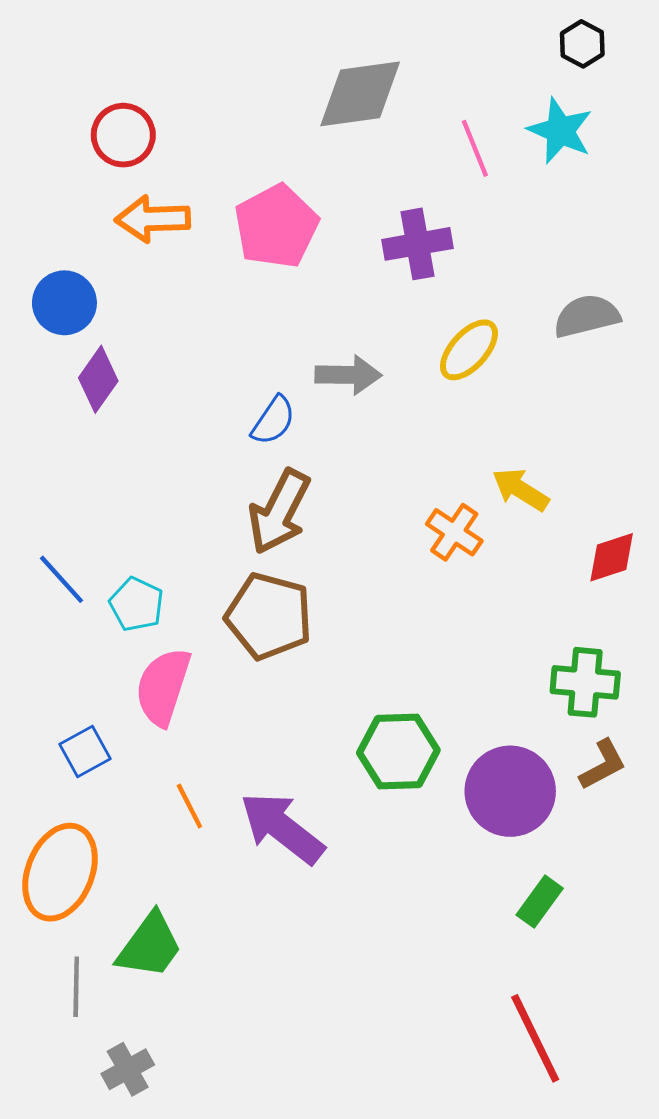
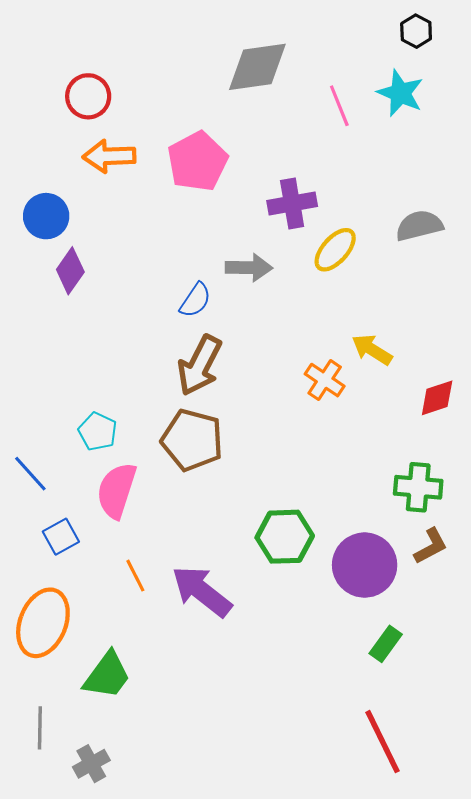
purple cross: (417, 244) -> (292, 203), moved
blue line: (61, 579) -> (30, 474), moved
gray line: (76, 987) -> (40, 728), moved

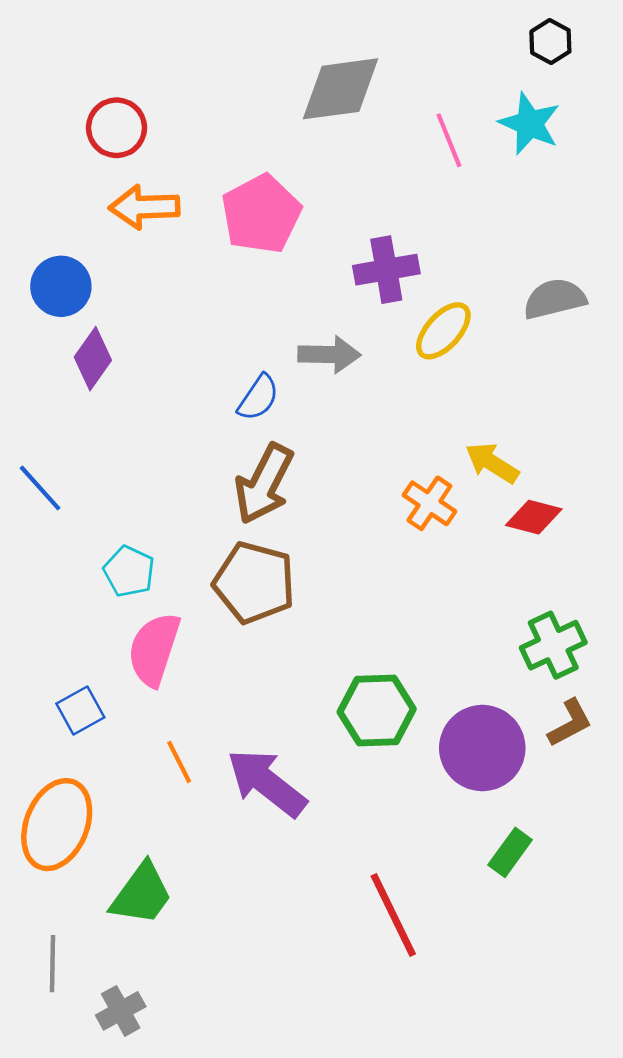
red diamond: (437, 398) -> (534, 517), moved, turned 33
blue line: (30, 474) -> (40, 488), moved
green cross: (418, 487) -> (553, 645), turned -30
red line: (382, 742) -> (393, 915), moved

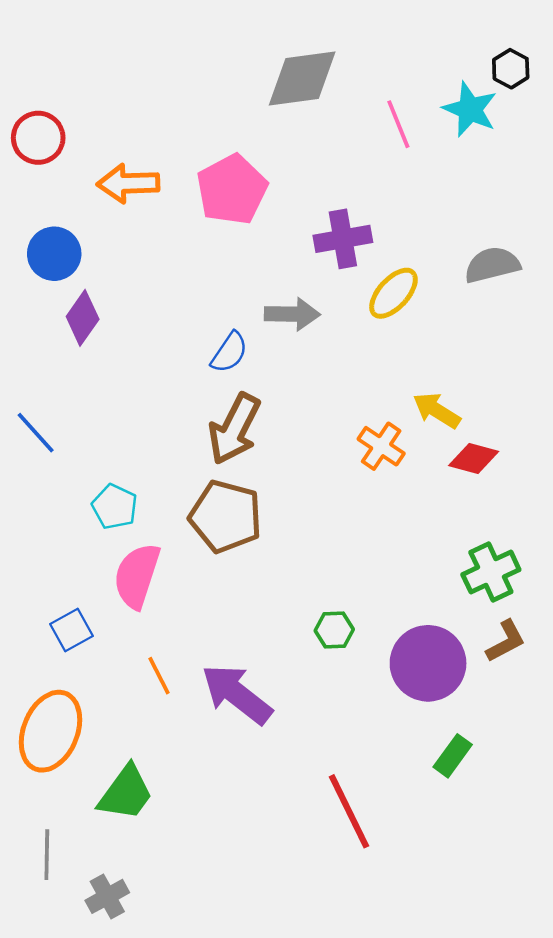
black hexagon: (550, 42) -> (511, 69), moved
red circle: (117, 128) -> (38, 138), moved
green hexagon: (377, 710) -> (334, 630), size x0.6

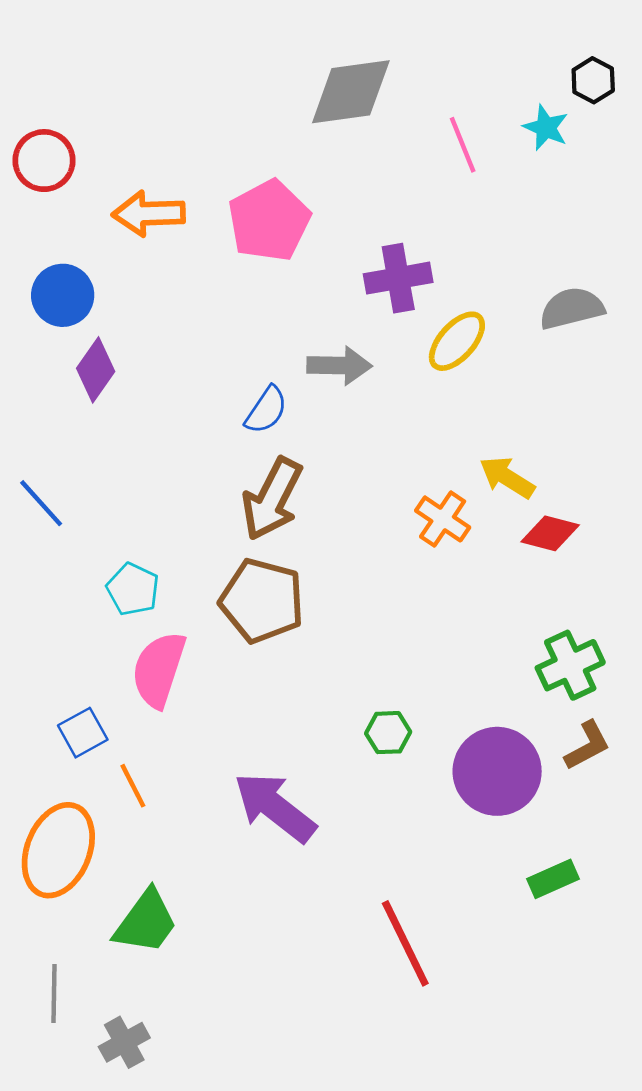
cyan star: (470, 109) -> (546, 128), size x0.7
orange line: (159, 676) -> (133, 786), moved
green rectangle: (453, 756) -> (553, 879), moved, turned 30

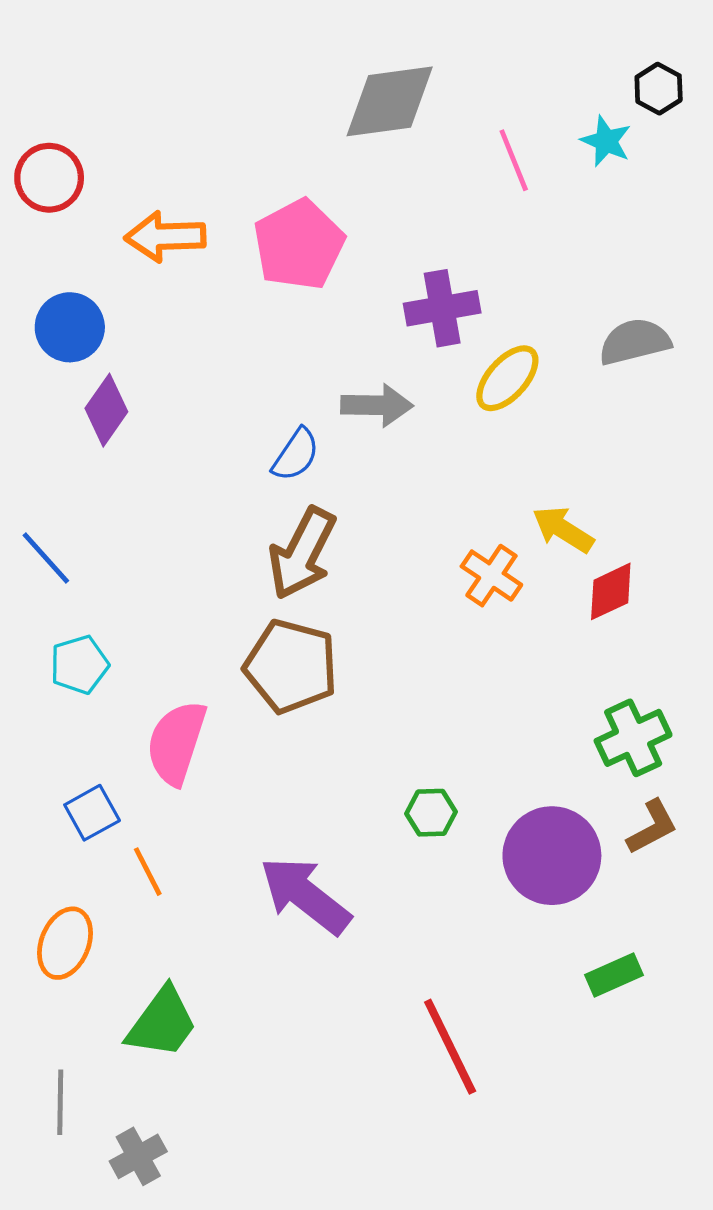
red diamond: (550, 533) -> (611, 591), turned -40
cyan pentagon: (133, 589) -> (79, 665), moved, turned 30
orange ellipse: (58, 850) -> (65, 943), size x0.7

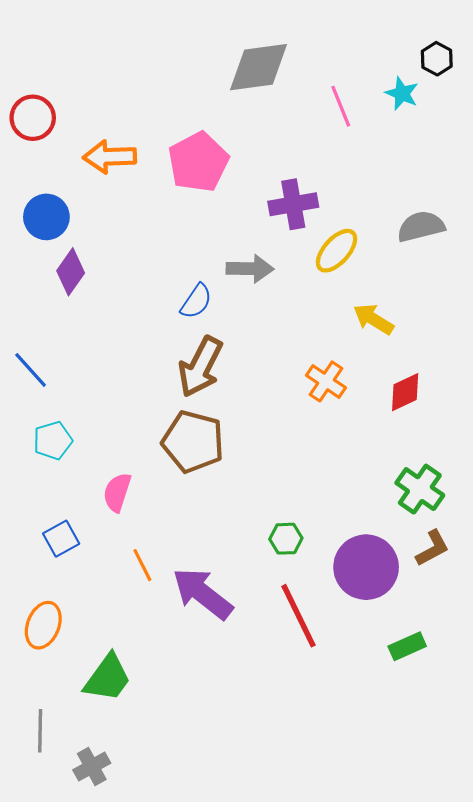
yellow arrow: (563, 529) -> (373, 319), moved
green cross: (633, 738) -> (420, 489), turned -30
pink semicircle: (176, 743) -> (117, 492), size x0.7
orange line: (148, 872) -> (142, 565), moved
red line: (450, 1047) -> (299, 616), moved

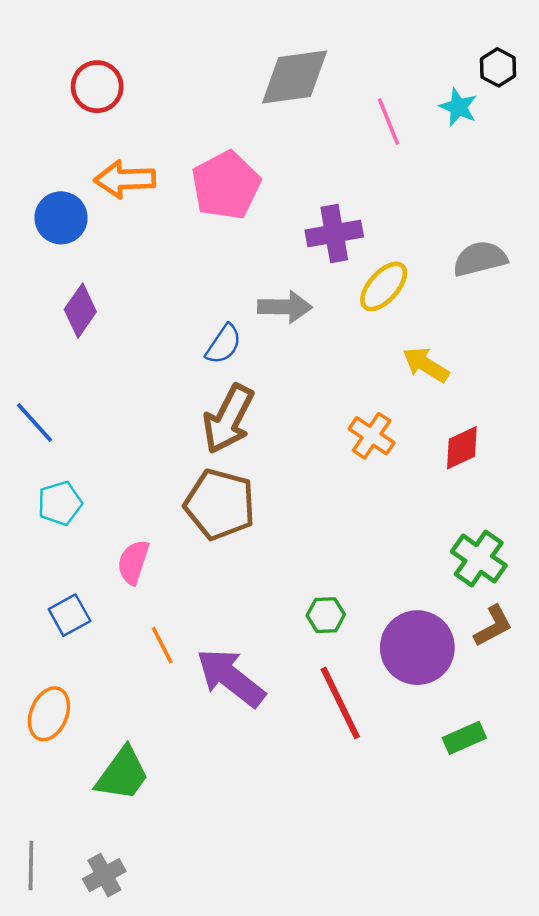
red circle: (33, 118) -> (97, 87), moved
blue circle: (46, 217) -> (61, 218), moved
gray line: (40, 731) -> (31, 865), moved

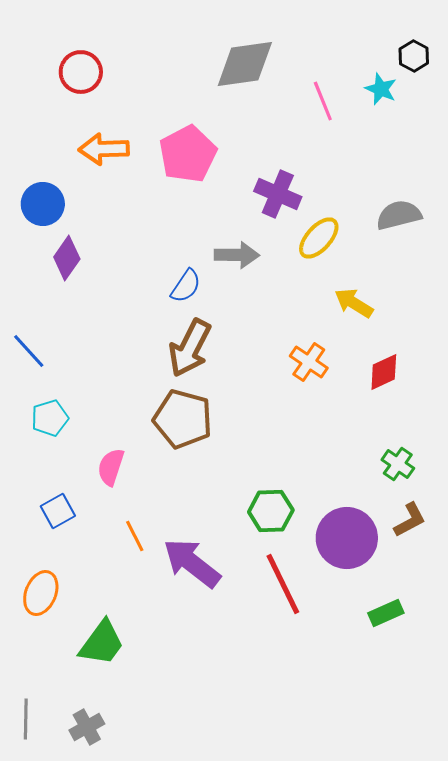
blue circle: (61, 218) -> (43, 204), moved
purple cross: (334, 233) -> (278, 194), turned 33
green cross: (479, 559) -> (398, 464), size x0.7
green hexagon: (326, 615) -> (271, 511), size x1.4

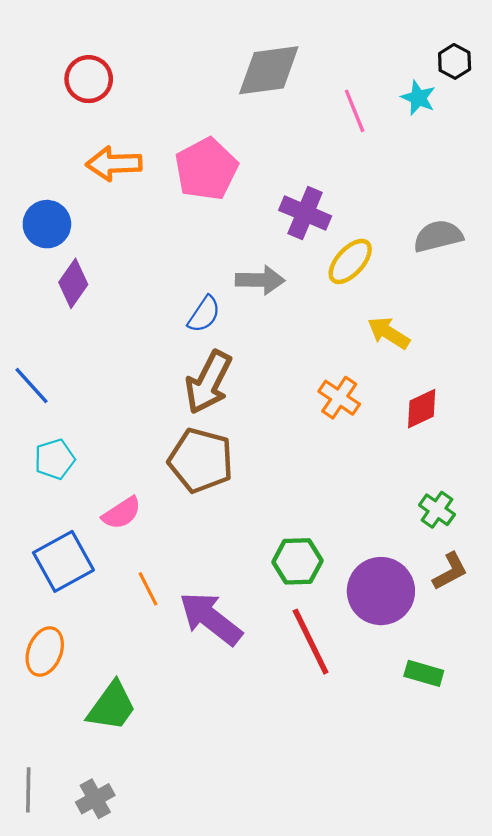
pink semicircle: (111, 467) -> (122, 513), turned -141
blue square: (58, 511) -> (63, 561), size x1.6
green rectangle: (386, 613) -> (424, 673), turned 40

